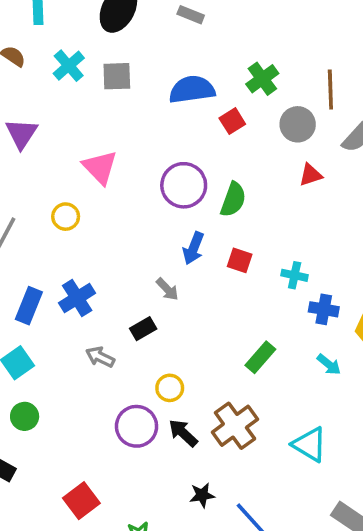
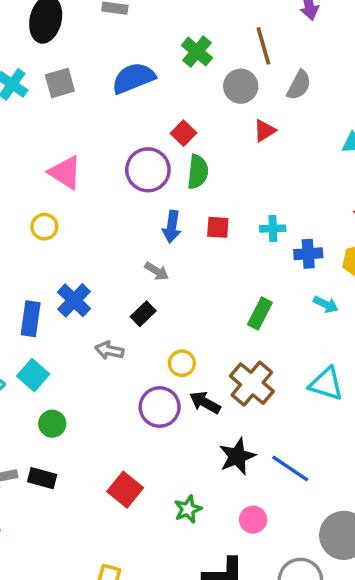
red square: (232, 121) -> (184, 133), moved
black star: (202, 495) -> (237, 456), size x1.5

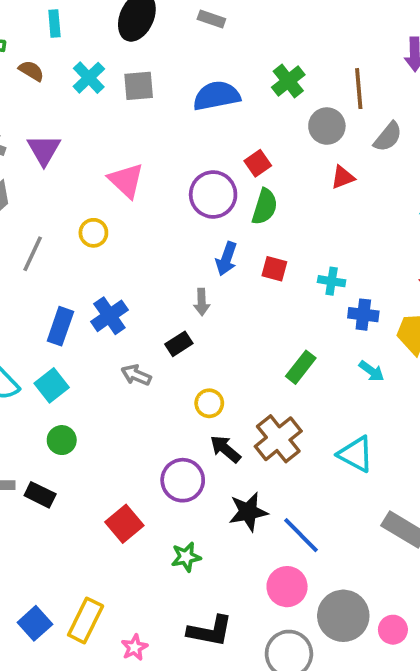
gray arrow: (157, 271) -> (202, 302), turned 45
purple circle: (160, 407) -> (183, 480), moved
pink circle: (253, 520) -> (287, 587), moved, size x1.4

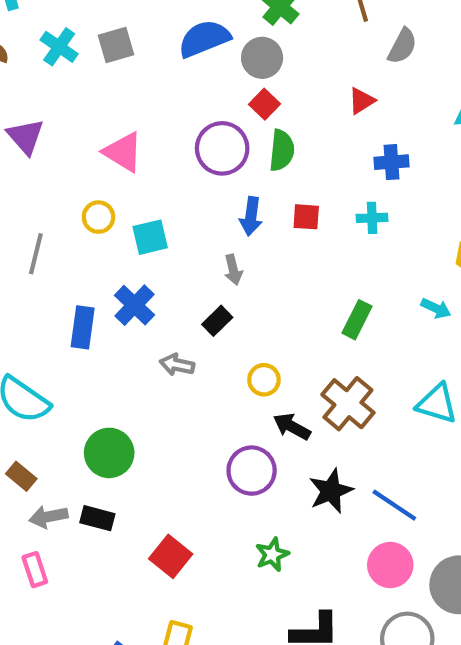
gray circle: (327, 126) -> (262, 58), moved
blue cross: (363, 315) -> (392, 162), moved
cyan square: (52, 385) -> (150, 237), moved, turned 36
green circle: (62, 440) -> (109, 453), size x1.5
red square: (124, 524) -> (171, 556), moved

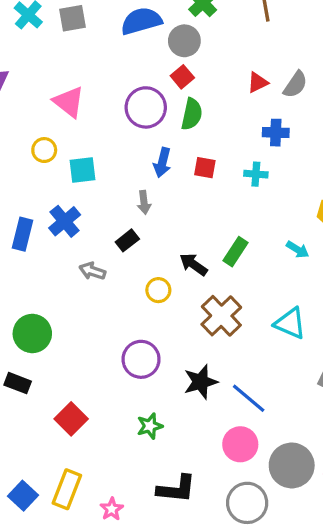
gray semicircle: (402, 46) -> (295, 85), moved
black arrow: (292, 427) -> (193, 264), moved

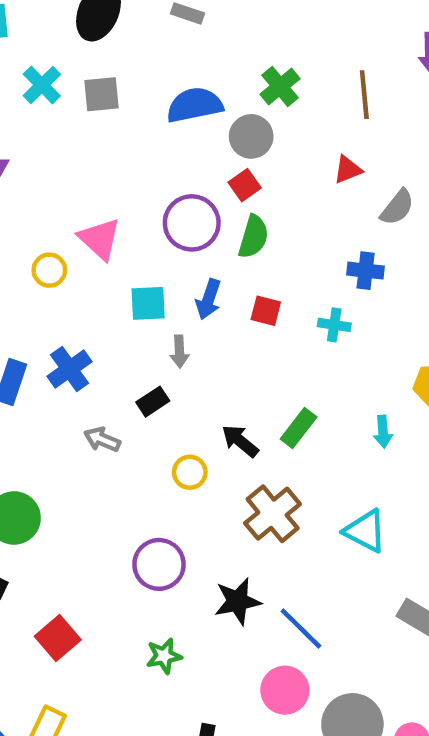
red triangle: (258, 82) -> (348, 170), moved
pink triangle: (69, 102) -> (100, 239), moved
cyan square: (82, 170) -> (148, 303), moved
cyan arrow: (298, 250) -> (383, 432), turned 50

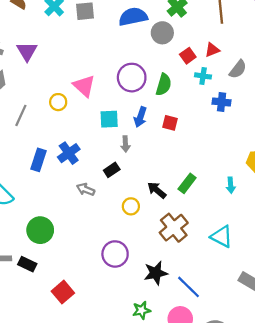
red square: (245, 185) -> (188, 56), moved
cyan cross: (334, 325) -> (203, 76), moved
green star: (164, 656) -> (141, 310), moved

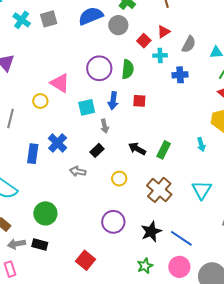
black arrow: (157, 190) -> (137, 149), moved
cyan triangle: (222, 237) -> (202, 190), turned 45
red square: (63, 292) -> (86, 260), moved

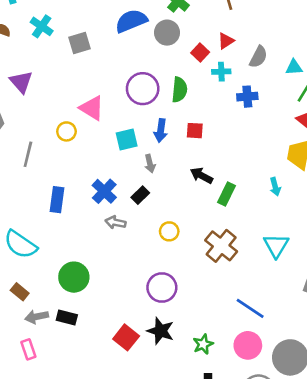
gray square: (49, 19) -> (79, 43), moved
blue cross: (58, 143) -> (104, 191), moved
black arrow: (137, 149) -> (201, 175), moved
black star: (151, 232) -> (161, 331), moved, turned -30

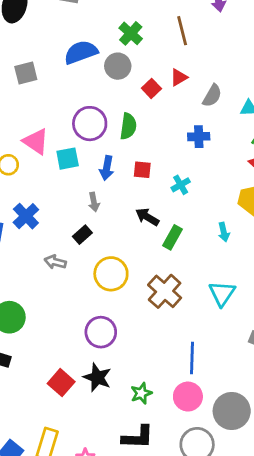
cyan cross: (221, 72) -> (181, 185), moved, turned -30
cyan square: (127, 139) -> (68, 159), moved
blue cross: (104, 191) -> (26, 216), moved
yellow circle: (169, 231) -> (111, 274), size x1.6
blue line: (250, 308) -> (192, 358), turned 56

